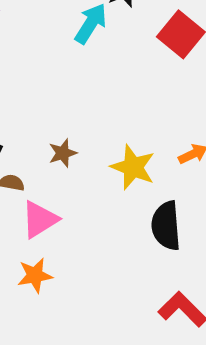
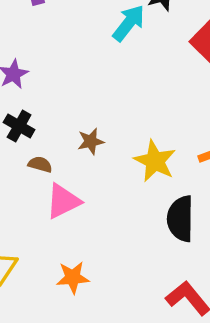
orange star: (35, 275) -> (73, 278), moved

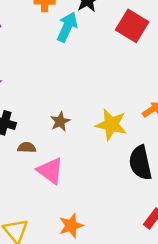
pink triangle: (63, 201) -> (50, 171), turned -44

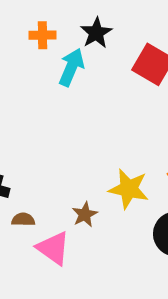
brown star: (60, 121) -> (85, 214), moved

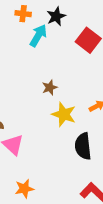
brown star: (85, 214) -> (50, 87), moved

